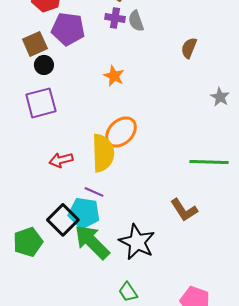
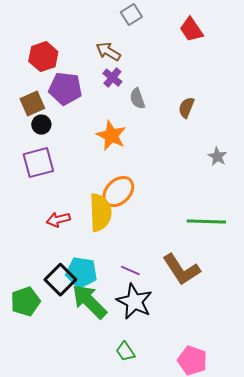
purple cross: (115, 18) -> (112, 78), turned 30
gray semicircle: (136, 21) -> (137, 99), moved
orange star: (114, 76) -> (111, 136), size x1.4
purple line: (94, 192) -> (130, 271), moved
brown L-shape: (184, 210) -> (181, 270), size x1.4

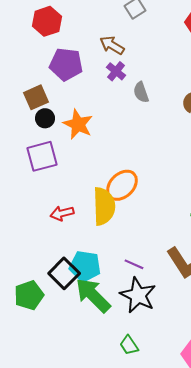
red hexagon: (43, 57) -> (47, 21), moved
purple pentagon: (65, 89) -> (66, 64), moved
orange star: (111, 136) -> (78, 124), moved

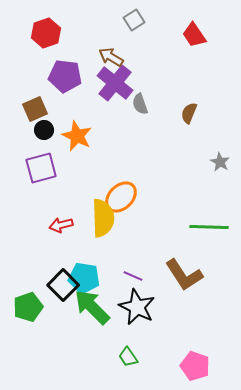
purple cross: (116, 71) -> (115, 83), size x1.8

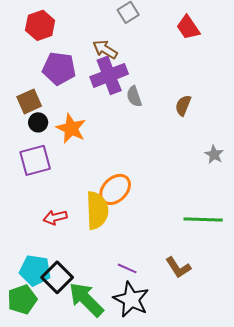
purple cross: (115, 83) -> (109, 75), turned 30
brown L-shape: (184, 275) -> (178, 267), size x0.7
cyan pentagon: (84, 278) -> (35, 270), moved

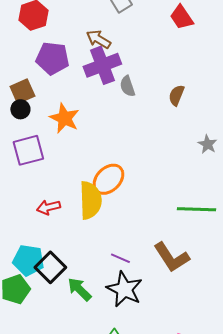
black circle: (38, 122) -> (20, 109), moved
brown L-shape: (178, 267) -> (171, 257), size x1.4
green arrow: (86, 299) -> (79, 289), size x0.7

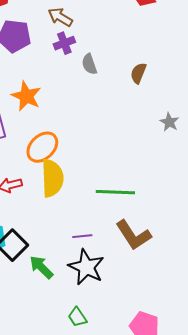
purple cross: (102, 65) -> (64, 43), size x0.6
orange ellipse: (108, 179) -> (42, 147), moved
green line: (196, 209) -> (115, 192), moved
purple line: (120, 258) -> (82, 236), turned -30

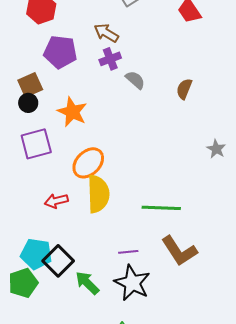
gray semicircle: (89, 64) -> (135, 80), turned 150
gray star: (169, 122) -> (216, 149), moved

